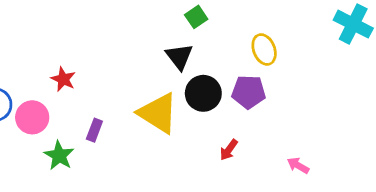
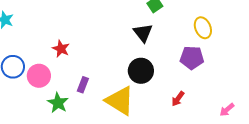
black circle: (203, 93) -> (141, 71), moved
yellow triangle: (158, 113) -> (120, 101), moved
pink arrow: (298, 165) -> (227, 110), turned -70

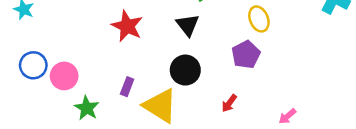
red star: (61, 49) -> (127, 26), moved, size x1.5
purple pentagon: (192, 58) -> (246, 55), turned -30
purple rectangle: (83, 85) -> (127, 87), moved

